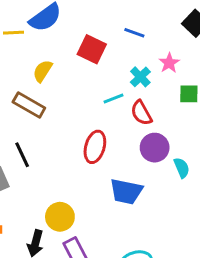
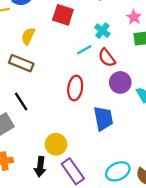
pink star: (169, 63) -> (134, 17), moved
blue trapezoid: (126, 191) -> (103, 118), turned -105

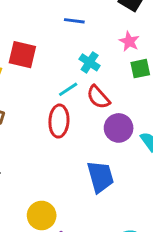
red square: (63, 15) -> (22, 55), moved
red ellipse: (75, 88) -> (59, 121), moved

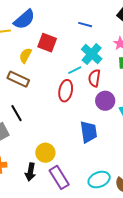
cyan cross: (90, 62) -> (92, 54), size x1.5
red semicircle: (98, 97) -> (94, 78), turned 42

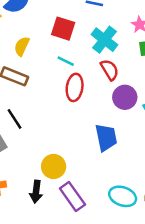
red square: (47, 43) -> (63, 29), moved
cyan line: (75, 70) -> (66, 61), moved, turned 56
red semicircle: (94, 78) -> (110, 70), turned 144
cyan ellipse: (99, 180) -> (123, 196), turned 45

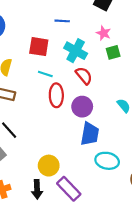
purple circle: (125, 97) -> (82, 107), moved
blue trapezoid: (106, 137) -> (90, 134), turned 30
cyan ellipse: (123, 196) -> (107, 161), moved

